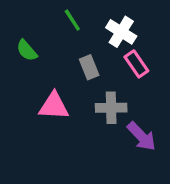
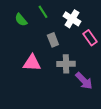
green semicircle: (27, 50) -> (21, 20), moved
pink rectangle: (136, 64) -> (90, 38), moved

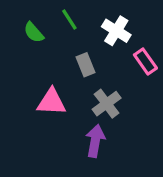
gray cross: (66, 64) -> (107, 104), turned -36
purple arrow: (84, 81) -> (95, 141), moved, turned -126

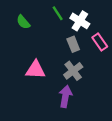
green line: (69, 19) -> (58, 13), moved
gray rectangle: (86, 65) -> (73, 44), moved

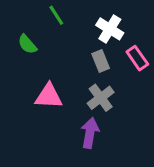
green line: (58, 13) -> (56, 15), moved
green semicircle: (23, 22) -> (27, 44), moved

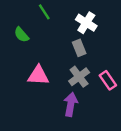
pink rectangle: (137, 58) -> (108, 80), moved

